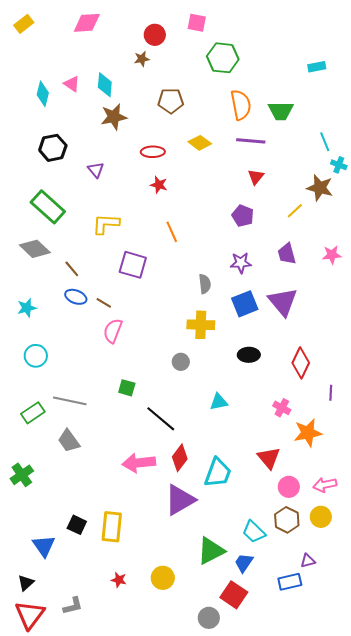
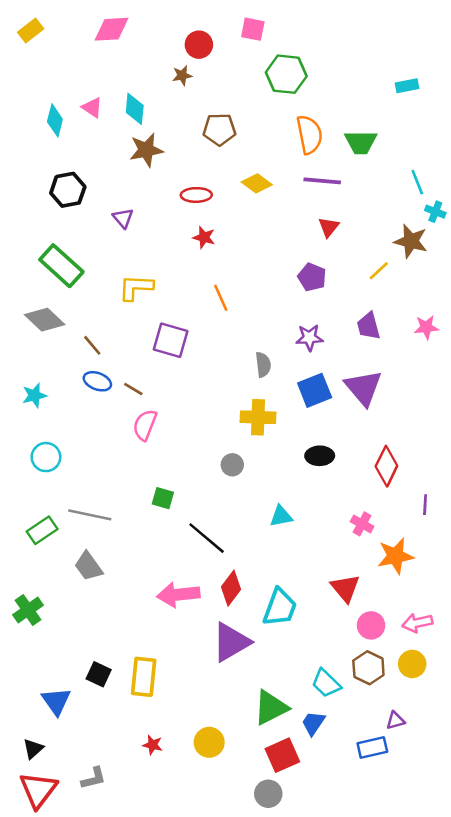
red square: (234, 595) -> (282, 755), moved, turned 32

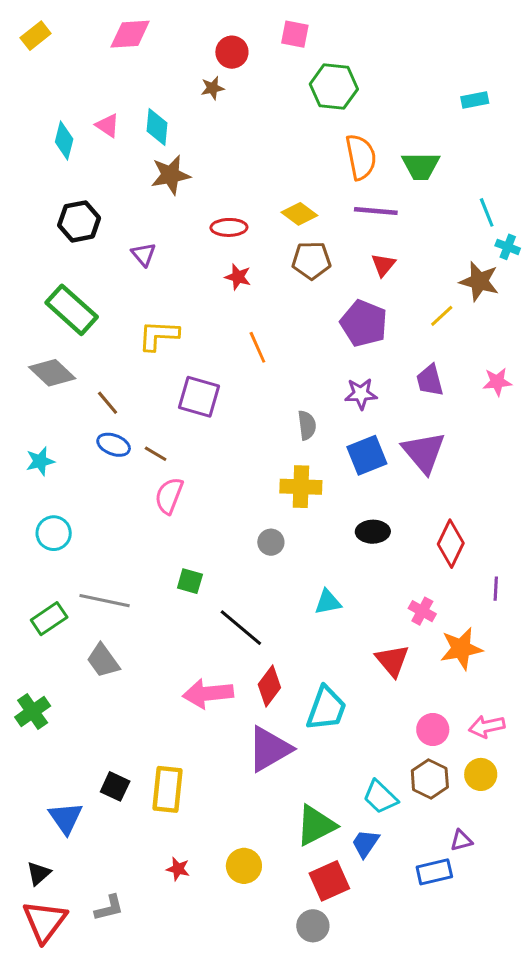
brown pentagon: (219, 129) -> (311, 260), moved
purple pentagon: (312, 277) -> (364, 323), size x1.4
red triangle: (345, 588) -> (392, 661), moved

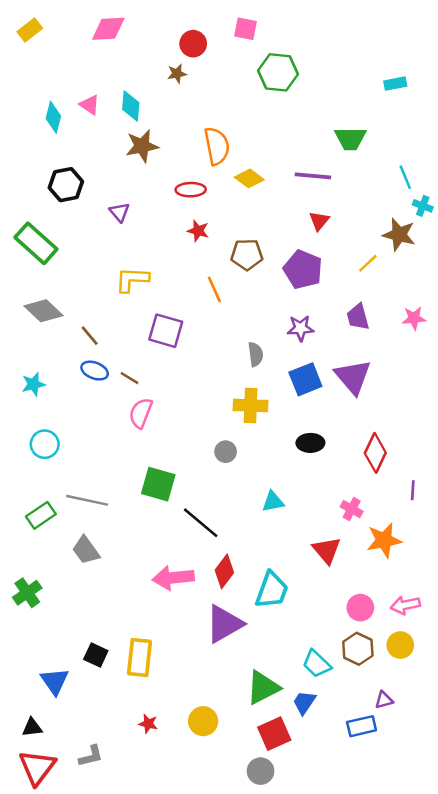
orange semicircle: (361, 157) -> (217, 146), moved
brown pentagon: (311, 260) -> (247, 255), moved
green rectangle: (72, 310) -> (36, 243), moved
green square: (190, 581) -> (158, 484), size x1.6
black triangle: (39, 873) -> (32, 727), turned 35

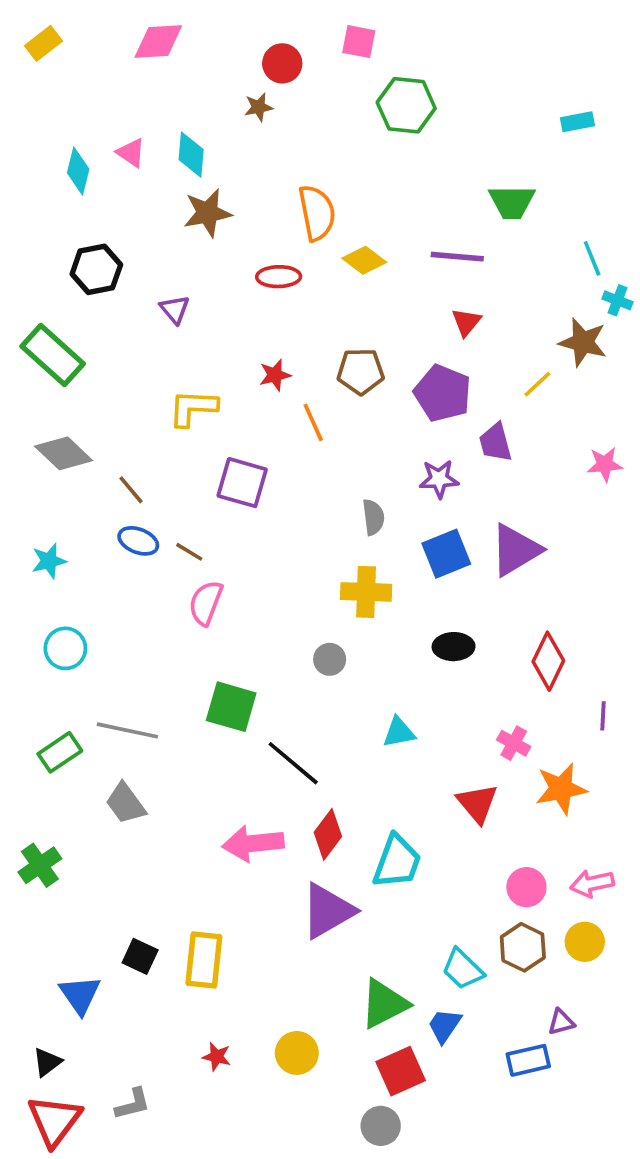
red star: (198, 231) -> (275, 375), moved, turned -30
purple trapezoid: (358, 317) -> (495, 442), moved
purple triangle: (353, 377) -> (516, 550), turned 39
black triangle: (32, 727) -> (47, 1062), turned -30

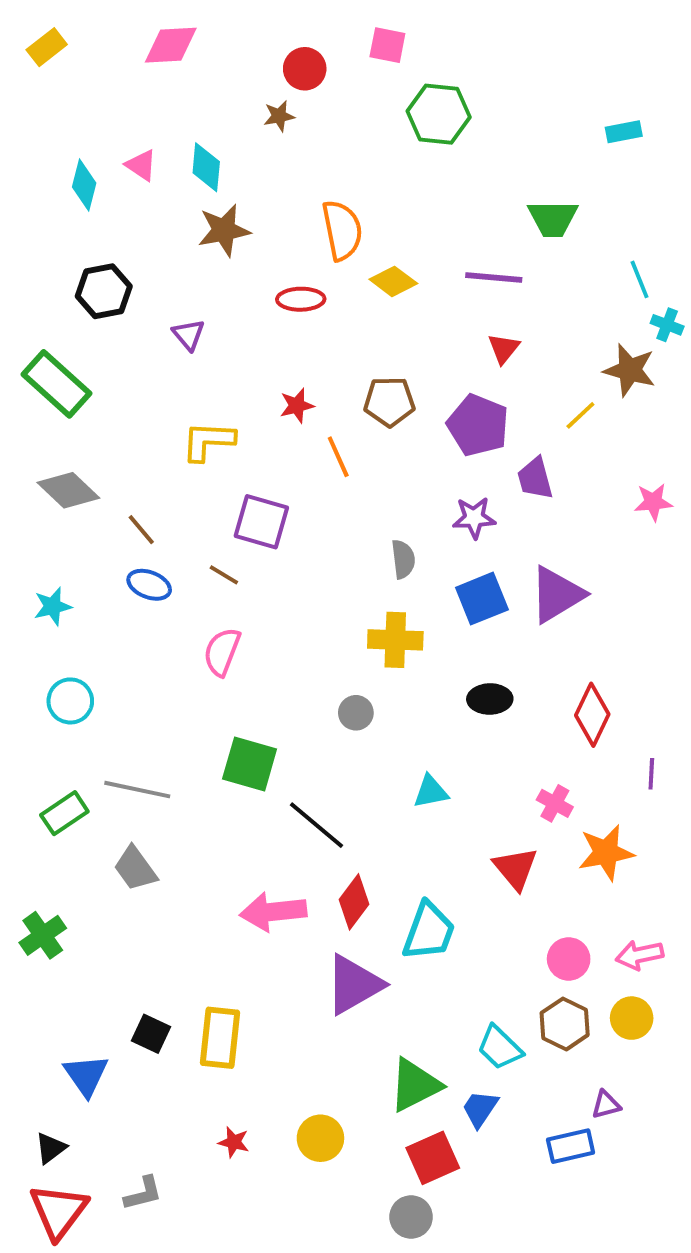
brown line: (189, 552) -> (224, 575), moved

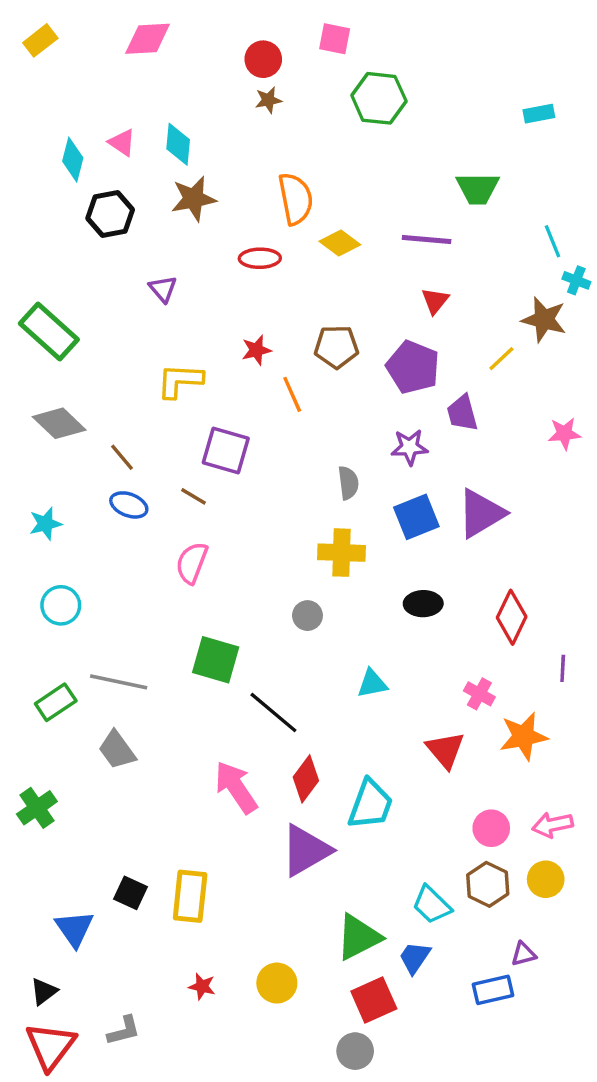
brown star: (279, 116) -> (268, 100), moved
black hexagon: (104, 291) -> (110, 214), moved
pink arrow: (273, 912) -> (236, 787), turned 62

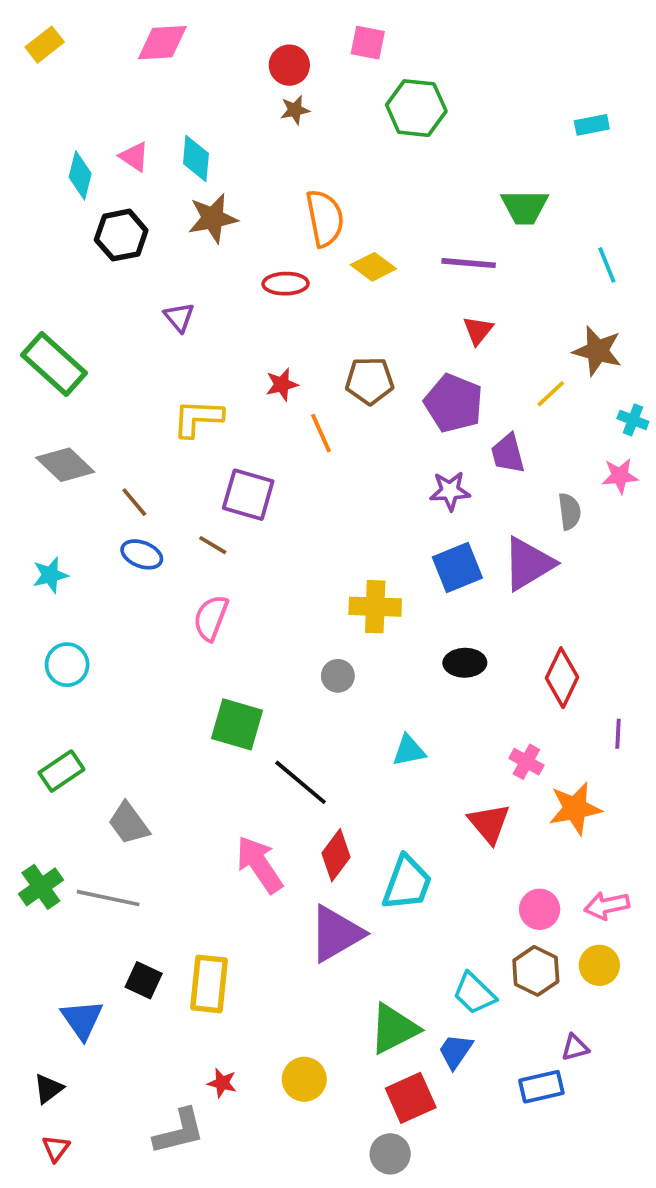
cyan cross: (576, 280) -> (633, 420), moved
gray semicircle: (348, 483) -> (569, 511), moved
gray line: (119, 682) -> (108, 898), moved
gray L-shape: (124, 1031) -> (179, 1132), moved, size x1.4
red triangle: (51, 1046) -> (56, 1148), size x0.5

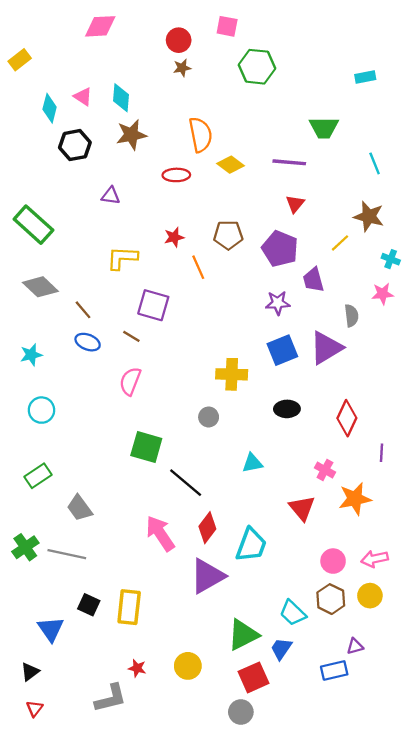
yellow rectangle: (45, 45) -> (20, 60), moved
purple triangle: (179, 317) -> (111, 196), turned -42

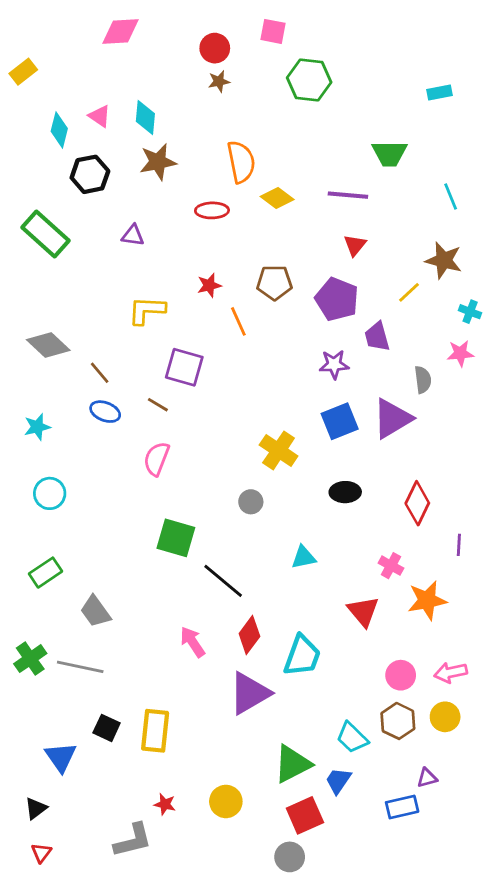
green rectangle: (33, 225) -> (45, 234), moved
yellow cross: (232, 374) -> (279, 450), turned 32
pink arrow: (160, 533) -> (193, 642), size x0.7

